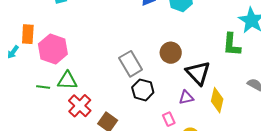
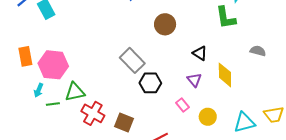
cyan arrow: (13, 52) -> (39, 90), moved
brown circle: (171, 53) -> (165, 24), moved
black triangle: (198, 73) -> (200, 53), size x0.6
purple triangle: (186, 97) -> (194, 80), turned -42

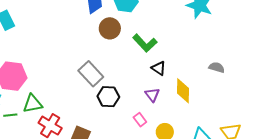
green L-shape: (226, 18) -> (145, 43), moved, turned -35
brown circle: (165, 24) -> (110, 28), moved

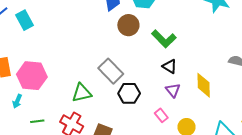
black triangle: (159, 68) -> (170, 66), moved
green triangle: (33, 104) -> (82, 93), moved
green line: (10, 115) -> (37, 121), moved

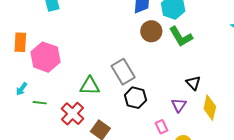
green L-shape: (164, 39) -> (181, 37), moved
black triangle: (170, 66) -> (193, 83), moved
cyan arrow: (17, 101) -> (22, 89), moved

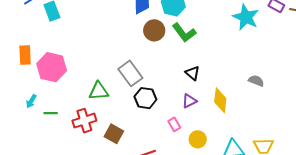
black triangle: (193, 83) -> (192, 73), moved
purple triangle: (179, 105) -> (189, 101), turned 35
red cross: (72, 114) -> (84, 121), turned 35

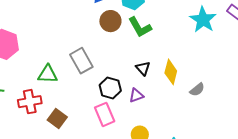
gray semicircle: (256, 81) -> (197, 90), moved, turned 112
black hexagon: (145, 98) -> (110, 88), moved
yellow diamond: (220, 100) -> (171, 72), moved
pink rectangle: (174, 124) -> (105, 114), moved, size x1.6

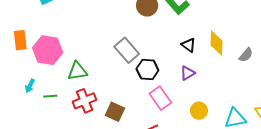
green triangle: (48, 74) -> (77, 71), moved
black hexagon: (110, 88) -> (147, 70), moved

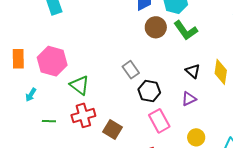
orange rectangle: (20, 40) -> (18, 59), moved
gray rectangle: (127, 50) -> (131, 70), size x0.7
green triangle: (77, 71) -> (80, 85), turned 40
green line: (50, 96) -> (49, 121), moved

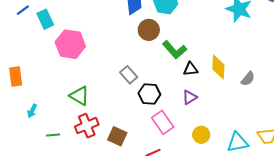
green L-shape: (186, 30) -> (175, 50), moved
pink hexagon: (52, 61) -> (70, 44), moved
black triangle: (193, 71) -> (190, 69), turned -42

